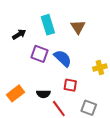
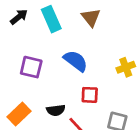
black arrow: (19, 34) -> (19, 17), moved
purple square: (40, 54) -> (31, 67), moved

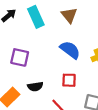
blue semicircle: (76, 61) -> (70, 50), moved
black semicircle: (56, 110) -> (35, 86), moved

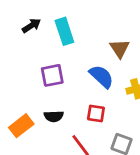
brown triangle: (69, 15) -> (120, 48), moved
purple square: (20, 57) -> (52, 75), moved, turned -30

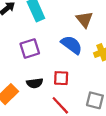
red square: (96, 113) -> (61, 78), moved

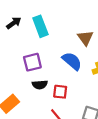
black semicircle: (35, 83) -> (40, 85), moved

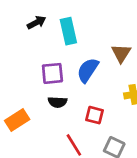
blue semicircle: (72, 61) -> (88, 70), moved, turned -105
red square: (60, 92) -> (95, 115), moved

